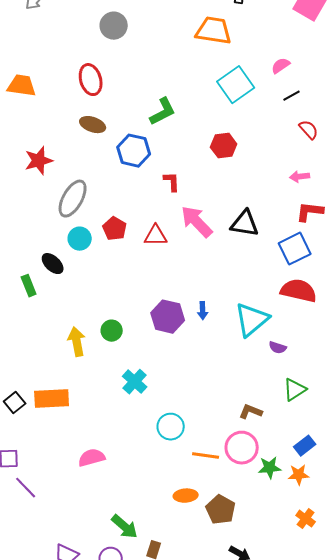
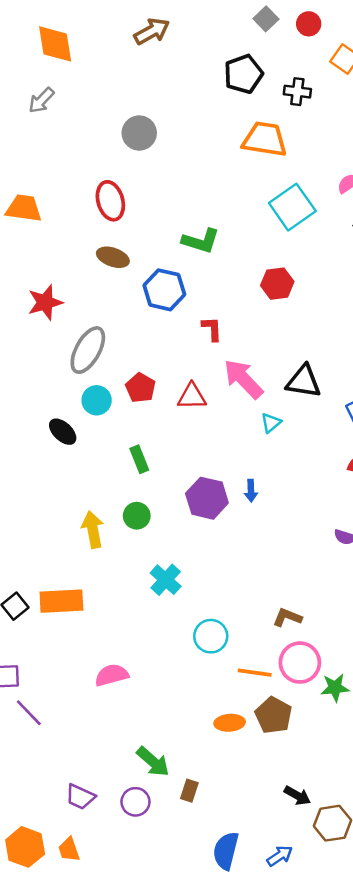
green L-shape: (163, 112) -> (201, 241), turned 44
green rectangle: (29, 286) -> (139, 459), moved
cyan triangle: (252, 320) -> (271, 423), moved, size x0.5
brown L-shape: (251, 412) -> (287, 617), moved
brown pentagon: (221, 510) -> (273, 715), moved

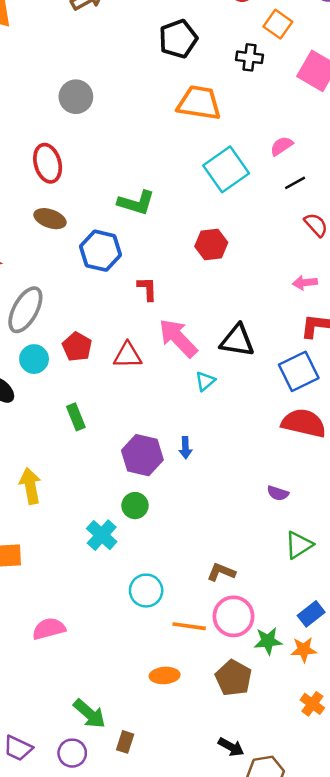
black cross: (297, 92) -> (250, 57), moved
green circle: (137, 516) -> (135, 506), moved
brown pentagon: (273, 715) -> (234, 678), moved

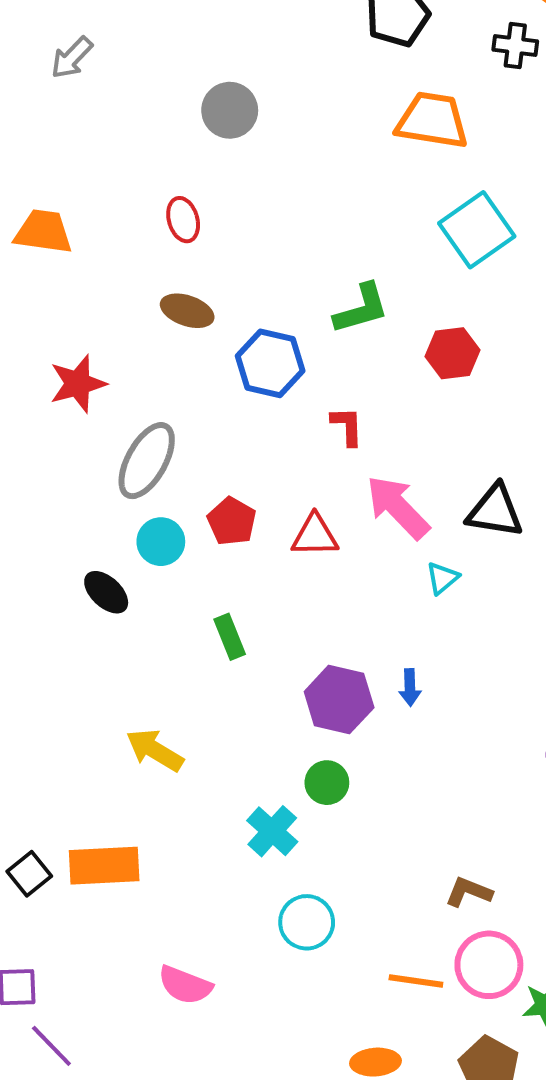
red ellipse: (48, 163) -> (183, 220), size x0.7
green L-shape: (136, 203) -> (361, 309), moved, turned -33
yellow arrow: (30, 486) -> (155, 750), turned -48
cyan circle: (146, 591) -> (307, 922), moved
pink semicircle: (49, 629) -> (185, 985), turned -144

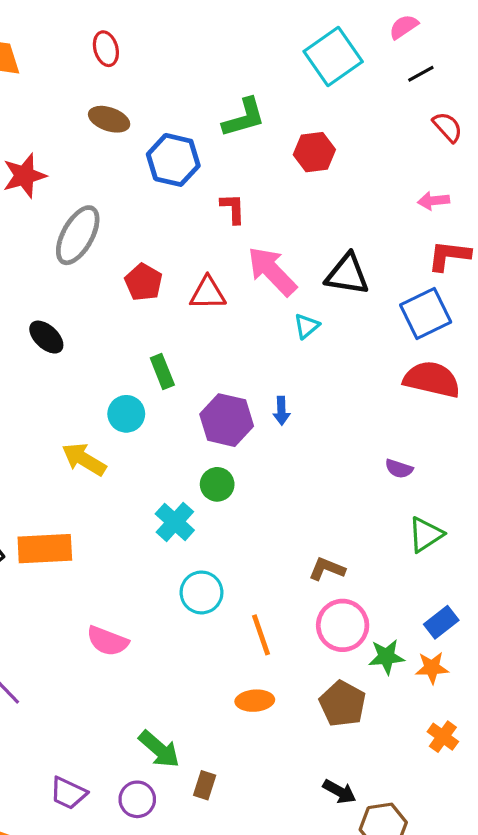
cyan circle: (161, 542) -> (126, 414), moved
green rectangle: (230, 637) -> (162, 372), moved
orange line: (416, 981) -> (261, 635), moved, turned 63

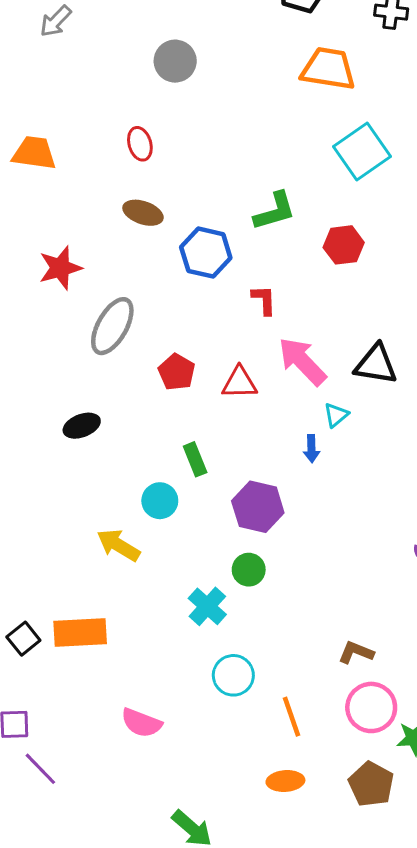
black ellipse: (46, 337) -> (82, 426), turned -64
blue arrow: (281, 411) -> (311, 449), moved

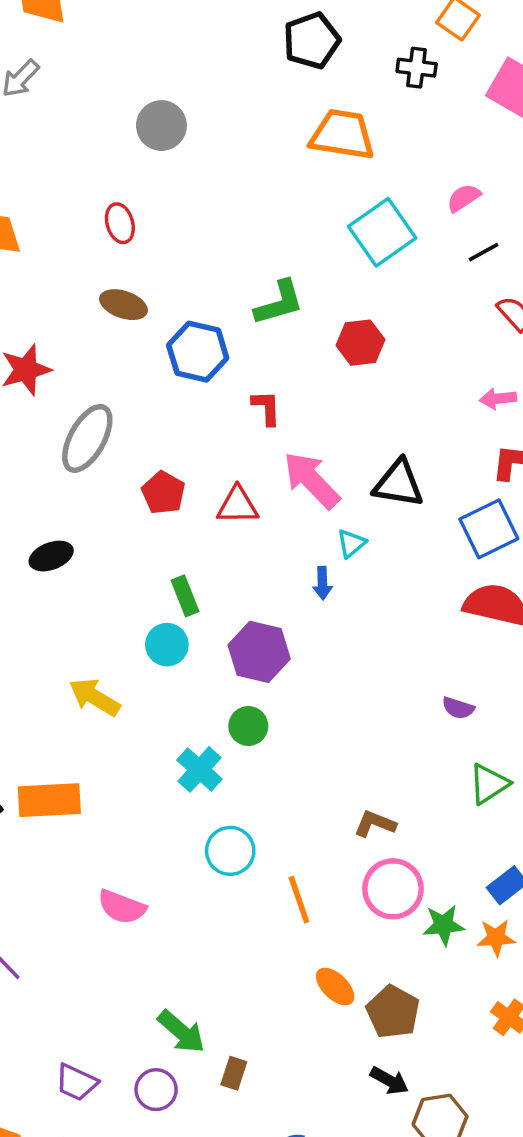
cyan circle: (160, 501) -> (167, 645), moved
orange ellipse: (285, 781) -> (335, 987), moved, turned 48
brown pentagon: (371, 784) -> (393, 1012), moved

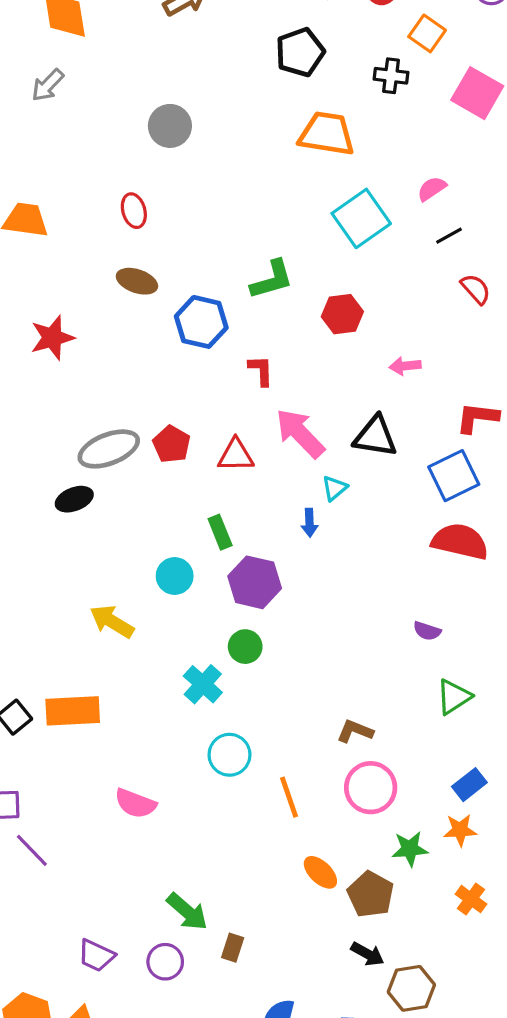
pink arrow: (498, 399) -> (405, 366), moved
gray ellipse: (87, 438) -> (109, 449), moved, turned 40
green rectangle: (185, 596) -> (220, 532), moved
green star: (444, 925) -> (410, 849), moved

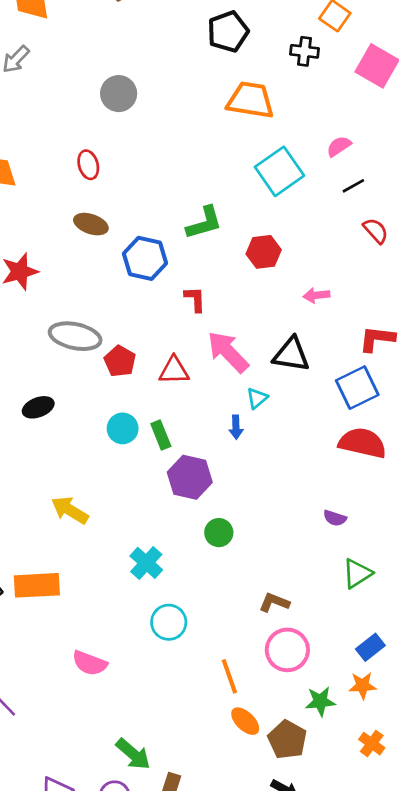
gray ellipse: (109, 449) -> (75, 336), moved, turned 33
cyan circle: (175, 576) -> (123, 428), moved
green circle: (245, 647) -> (219, 533), moved
orange line: (289, 797) -> (229, 676), moved

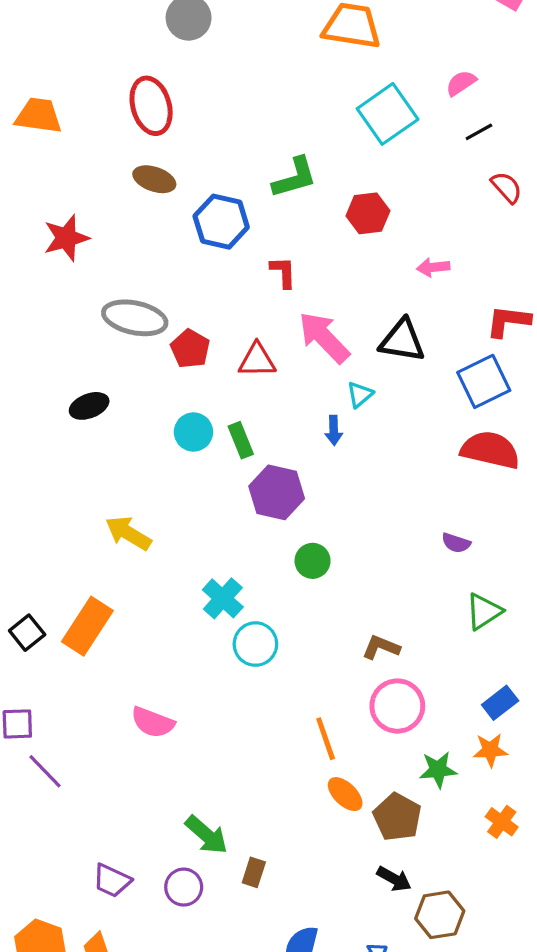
red ellipse: (88, 165) -> (151, 106), size x1.6
orange rectangle: (37, 585) -> (87, 626), turned -54
cyan circle: (169, 622) -> (255, 644), moved

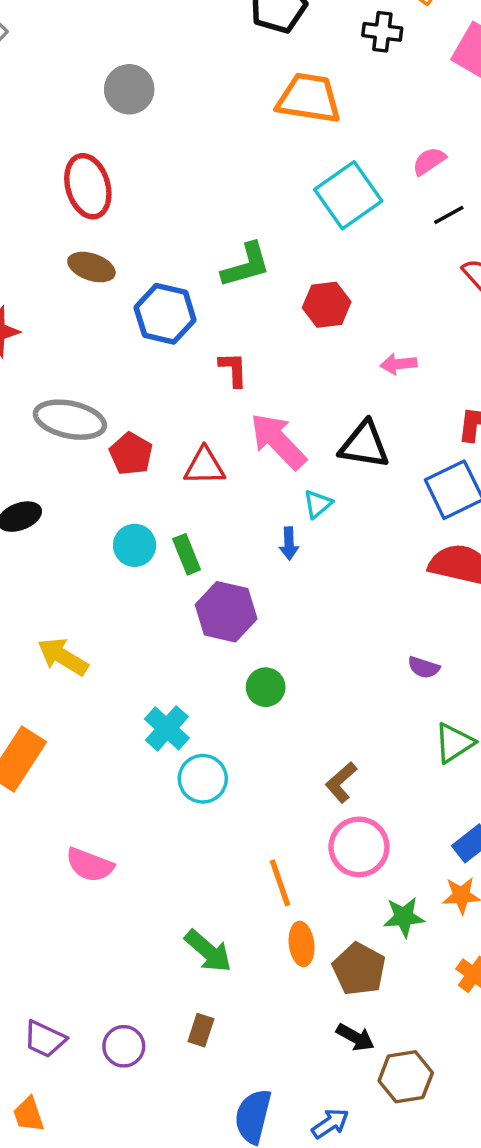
brown L-shape: (381, 647) -> (341, 782), turned -63
orange ellipse: (345, 794) -> (302, 944), turned 39
green arrow: (207, 835) -> (208, 951), moved

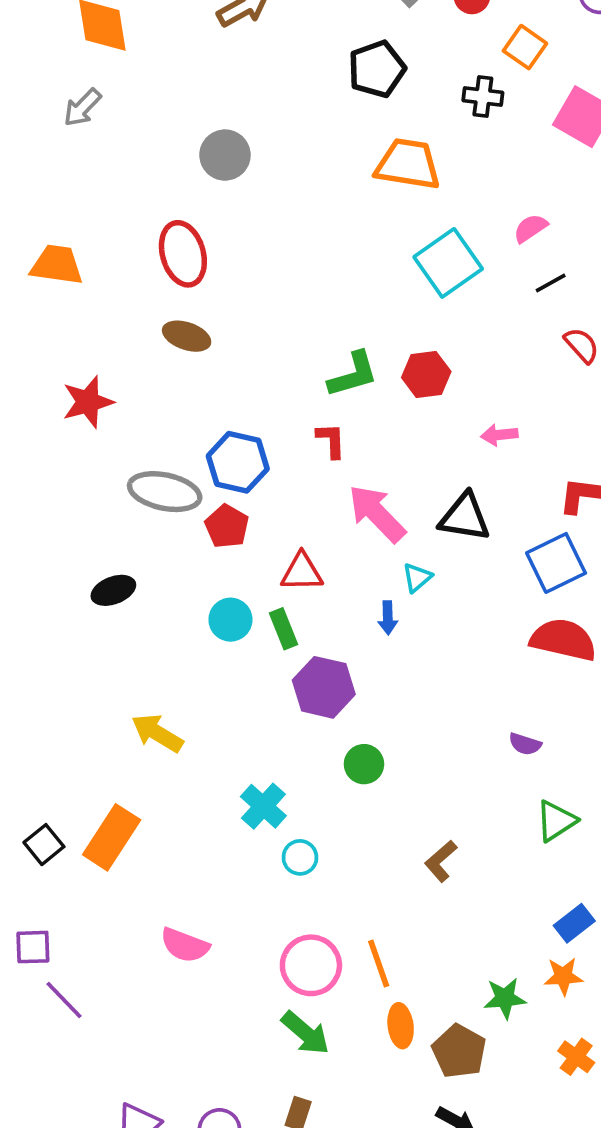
green L-shape: (246, 265) -> (353, 375), moved
blue hexagon: (165, 314) -> (238, 462), moved
red triangle: (205, 466) -> (302, 572), moved
cyan circle: (203, 779) -> (300, 857), size x0.7
pink circle: (359, 847) -> (311, 965), moved

